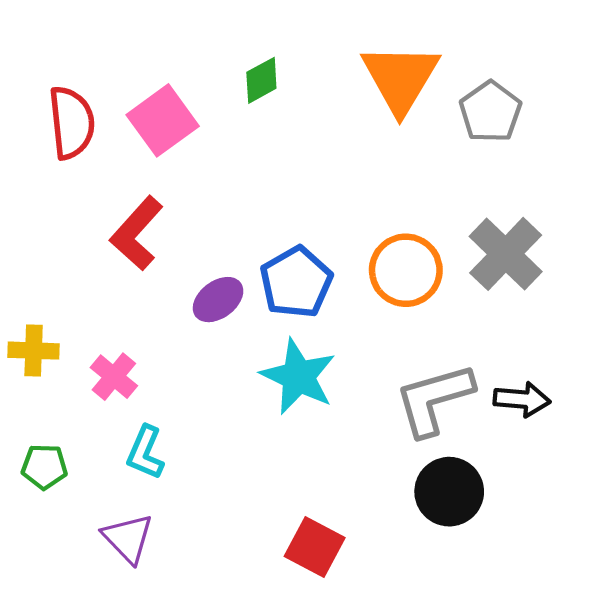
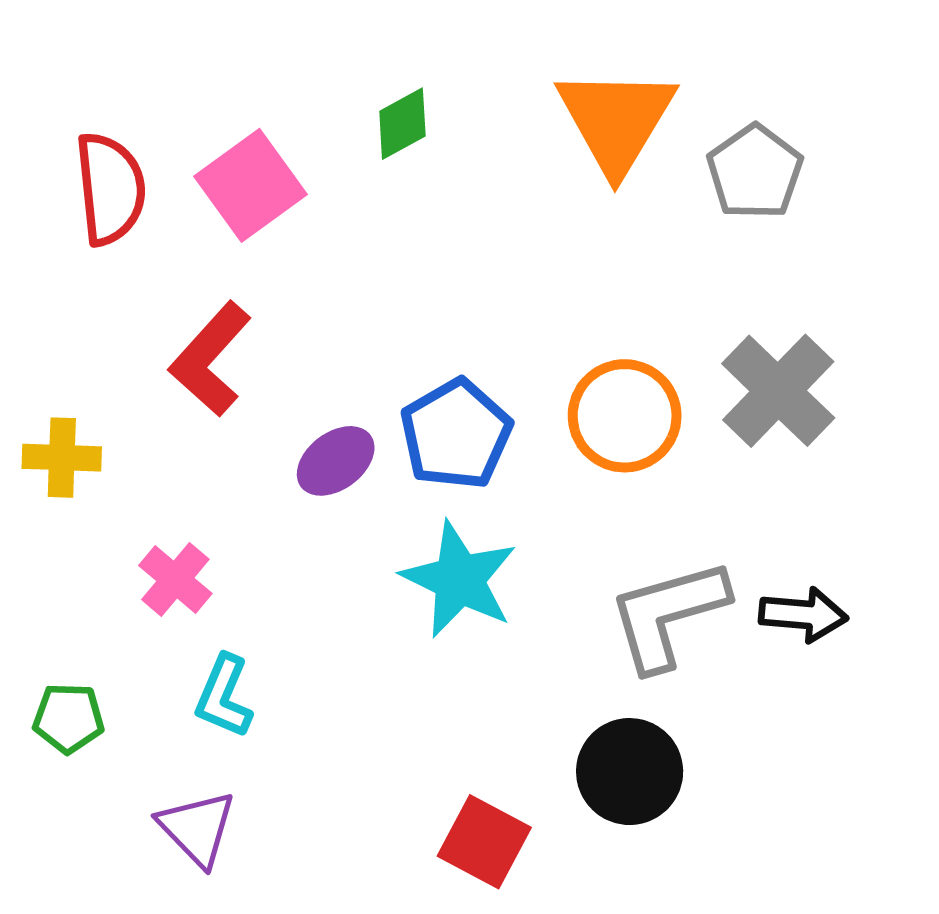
yellow cross: (34, 351) -> (62, 458), moved
black circle: (449, 492) -> (630, 772), moved

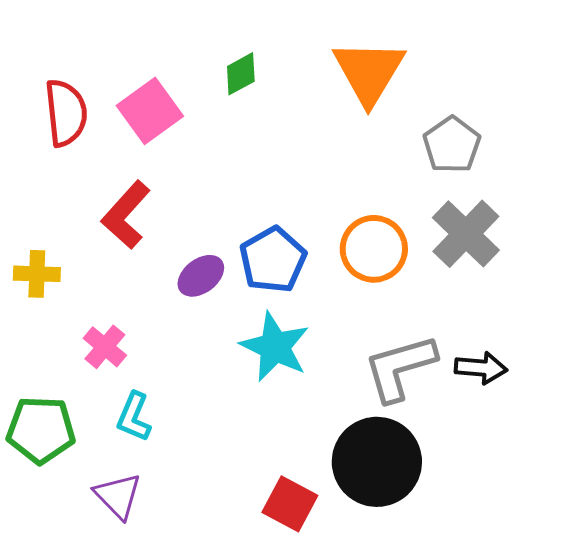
gray pentagon: (755, 172) -> (452, 145), moved
green pentagon: (68, 718) -> (41, 430), size x1.6
black circle: (630, 772) -> (377, 462), size x1.4

